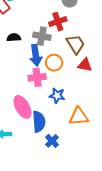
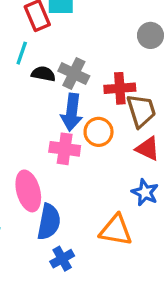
red cross: (58, 22) -> (120, 88), moved
gray cross: (42, 36) -> (74, 74), moved
blue star: (57, 96) -> (145, 192), moved

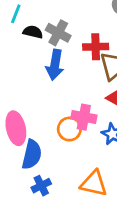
orange circle: (99, 132) -> (69, 129), moved
pink cross: (65, 149) -> (84, 117), moved
orange triangle: (116, 230) -> (94, 183), moved

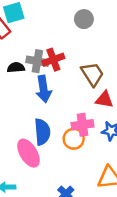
red cross: (96, 47) -> (53, 60), moved
blue semicircle: (32, 155) -> (42, 132), moved

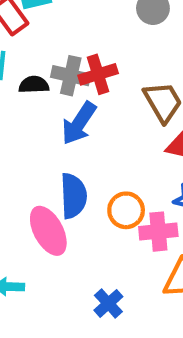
blue arrow: (44, 89) -> (79, 123), turned 40
pink cross: (82, 125) -> (158, 232), moved

